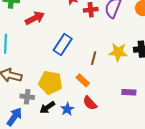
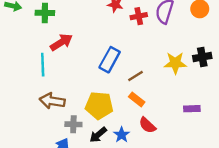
red arrow: (35, 18) -> (61, 42), moved
brown line: (94, 58) -> (135, 76), moved, turned 48

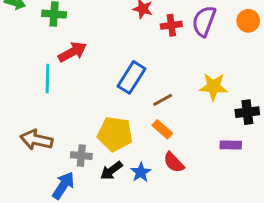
black cross: (202, 57) -> (247, 112), moved
brown arrow: (52, 101) -> (37, 140), moved

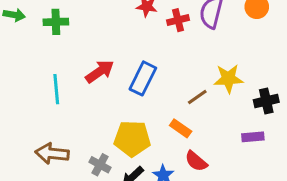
red arrow: (73, 52) -> (100, 72), moved
brown line: (163, 100) -> (197, 97), moved
gray cross: (81, 156) -> (100, 165), turned 30

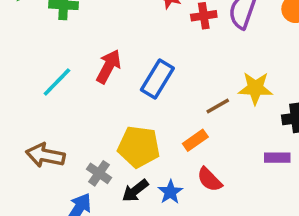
red arrow: (100, 72) -> (109, 66), turned -32
cyan line: (56, 89) -> (57, 82), turned 44
orange rectangle: (181, 128) -> (195, 140), turned -75

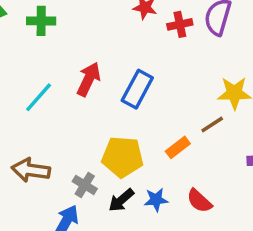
brown line: (218, 106) -> (212, 125), moved
red semicircle: (210, 180) -> (199, 201), moved
blue star: (170, 192) -> (156, 200), turned 30

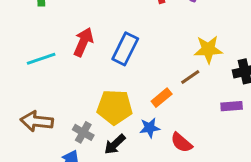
cyan line: (39, 97) -> (41, 59), turned 32
blue star: (156, 200) -> (150, 128), moved

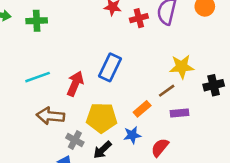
red arrow: (83, 42) -> (75, 84), moved
purple rectangle: (232, 106) -> (179, 113), moved
brown arrow: (37, 121) -> (50, 116), moved
red semicircle: (181, 143) -> (160, 147), turned 90

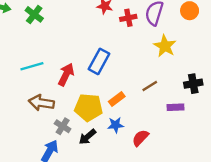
green cross: (37, 21) -> (34, 14), turned 36
yellow star: (182, 67) -> (165, 46), moved, turned 30
orange rectangle: (142, 109) -> (117, 99), moved
purple rectangle: (179, 113) -> (176, 107), moved

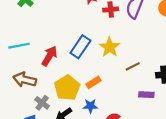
yellow star: (165, 46) -> (110, 47), moved
brown line: (150, 86) -> (133, 66), moved
yellow pentagon: (88, 107) -> (67, 88), turned 30

